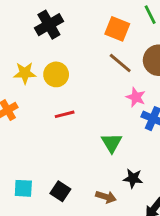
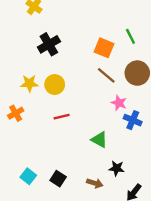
green triangle: (112, 143) -> (99, 140), turned -30
cyan square: (23, 188) -> (28, 176), turned 35

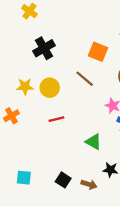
brown line: (106, 75) -> (85, 79), moved
cyan square: (28, 176) -> (24, 178), turned -32
black square: (58, 179) -> (63, 180), moved

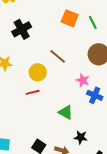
orange square: (98, 52) -> (70, 18), moved
yellow circle: (50, 88) -> (38, 72), moved

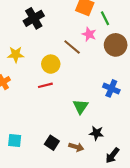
green line: (93, 22) -> (105, 18), moved
pink star: (83, 80) -> (89, 34), moved
green triangle: (66, 112) -> (81, 107), turned 35

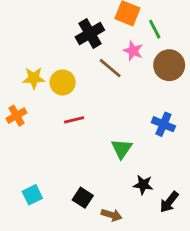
black cross: (34, 18) -> (90, 33), moved
yellow circle: (51, 64) -> (63, 82), moved
cyan square: (15, 141) -> (32, 195), turned -32
brown arrow: (76, 147) -> (112, 215), moved
black arrow: (112, 155) -> (169, 202), moved

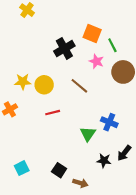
brown line: (110, 68) -> (79, 86), moved
blue cross: (163, 124) -> (109, 122), moved
black arrow: (169, 202) -> (124, 153), moved

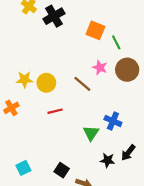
black cross: (64, 48) -> (54, 16), moved
pink star: (96, 61) -> (100, 67), moved

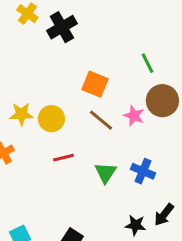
orange square: (95, 30) -> (95, 84), moved
pink star: (100, 67) -> (134, 116), moved
green triangle: (91, 133) -> (105, 173), moved

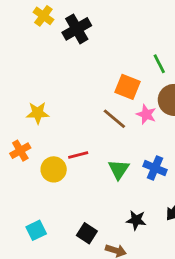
orange square: (95, 84) -> (127, 87), moved
yellow circle: (51, 119) -> (54, 169), moved
black star: (135, 225) -> (136, 220), moved

